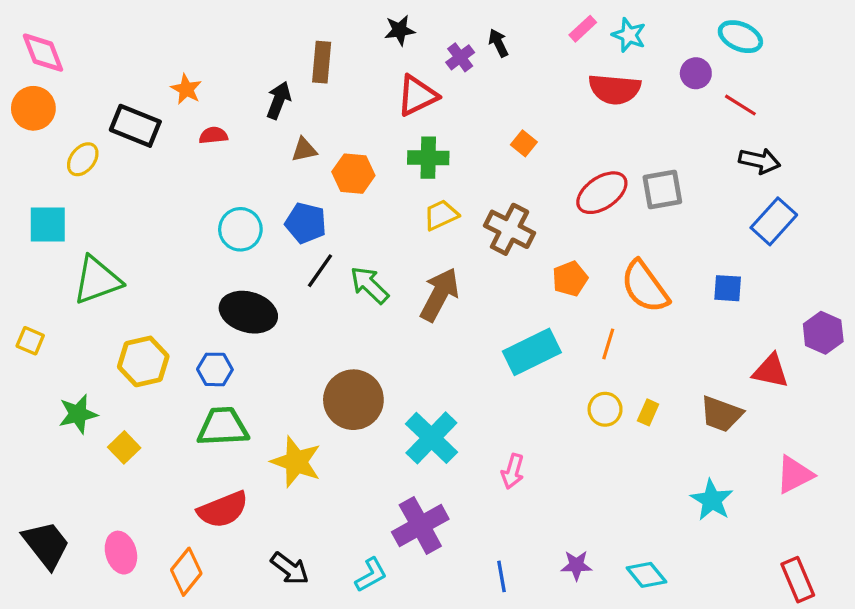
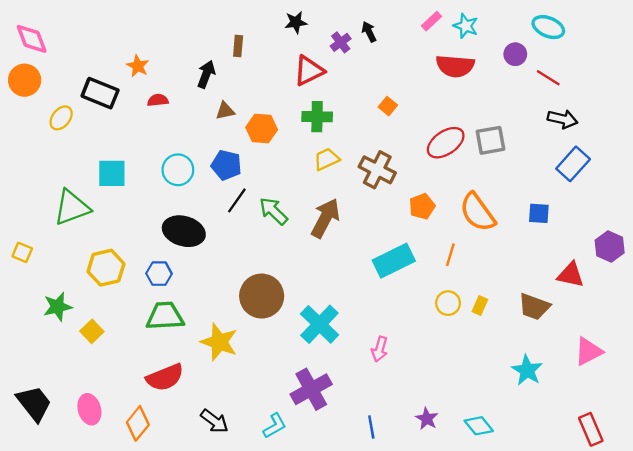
brown rectangle: (322, 62) -> (238, 46), size x0.7
cyan square: (48, 225) -> (112, 173), moved
purple star: (576, 565) -> (427, 419), turned 30

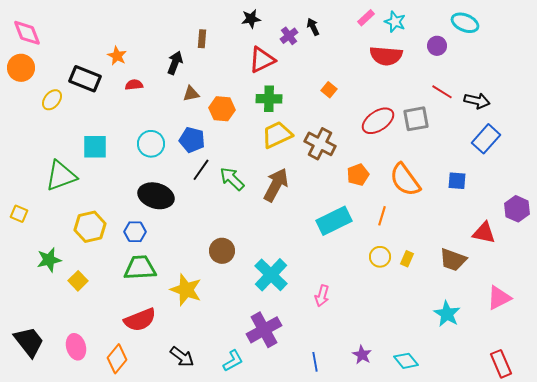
red line: (548, 78) -> (442, 92), moved
yellow trapezoid: (327, 159) -> (277, 135), size x1.4
brown circle: (262, 296) -> (222, 251), size x0.7

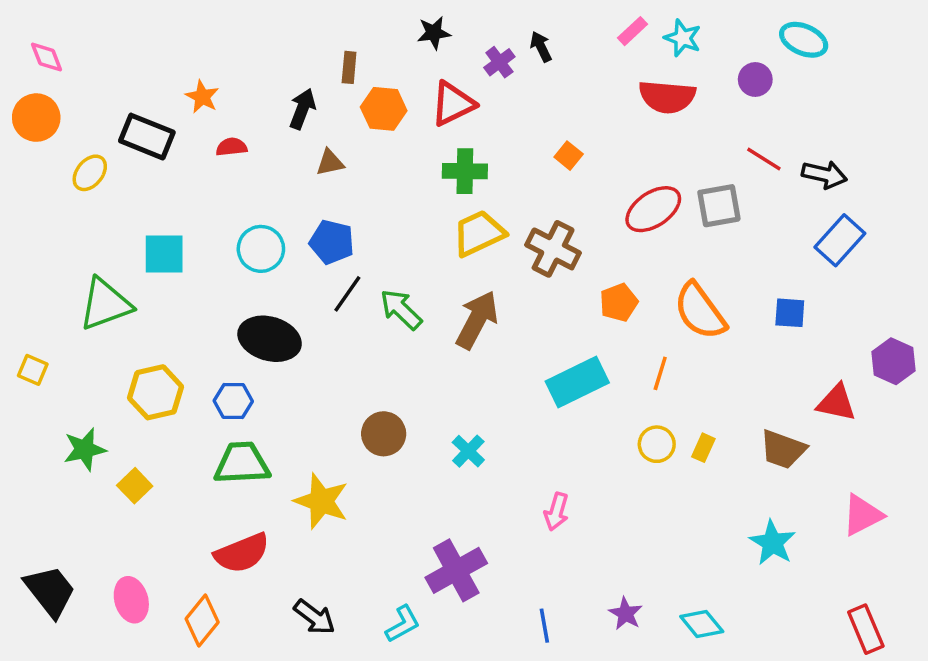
pink diamond: (27, 33) -> (47, 57), size x0.7
orange hexagon: (222, 109) -> (384, 109), moved
cyan cross: (271, 275) -> (468, 451), moved, size x0.6

